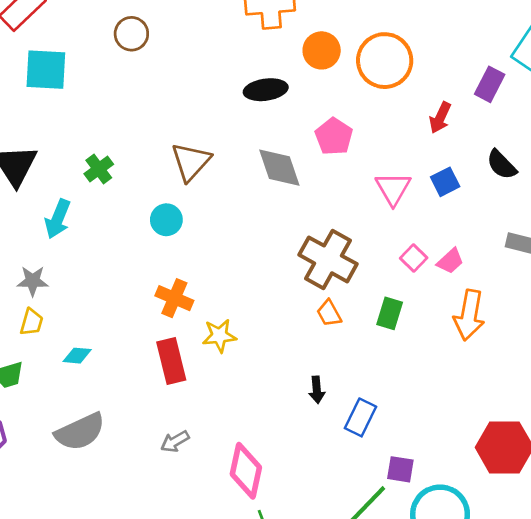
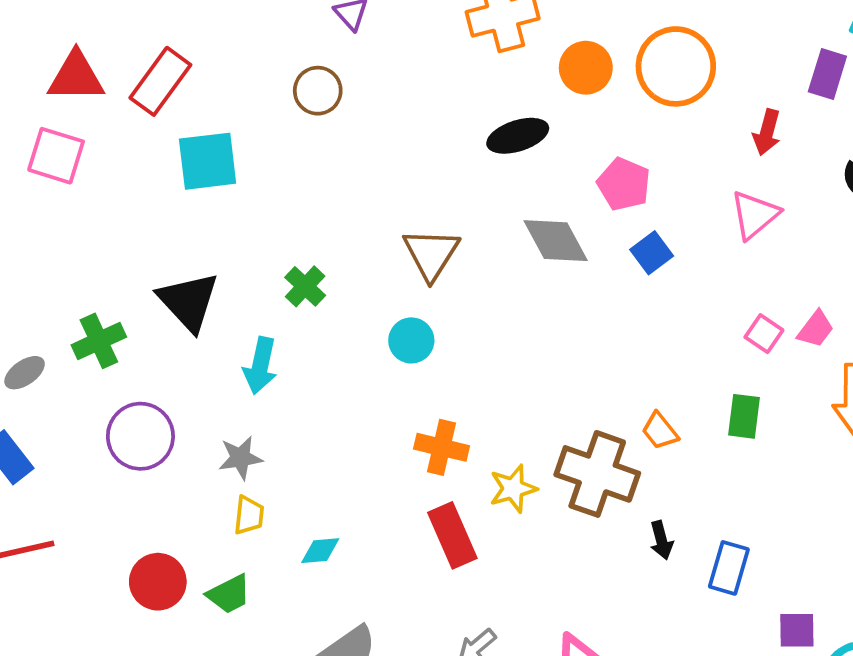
blue square: (445, 182) -> (652, 253), moved
pink triangle: (393, 189) -> (755, 215), moved, turned 30
brown cross: (328, 259) -> (597, 474), moved

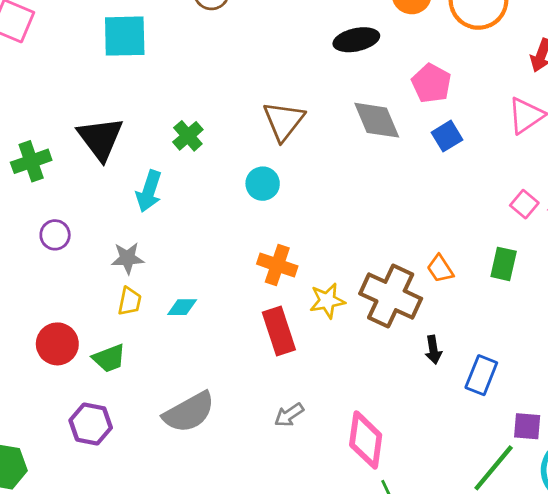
purple circle: (140, 436) -> (55, 235), size x0.6
cyan diamond: (320, 551) -> (182, 307), moved

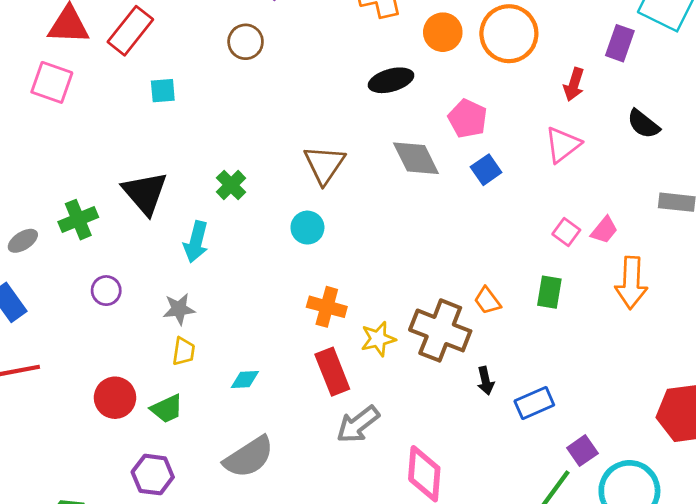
cyan square: (125, 36) -> (163, 91), size x0.6
cyan diamond: (182, 307) -> (245, 380), moved
blue rectangle: (481, 375) -> (534, 403), turned 48
gray arrow: (289, 415) -> (358, 424), moved, size x1.5
purple square: (527, 426) -> (582, 451), turned -36

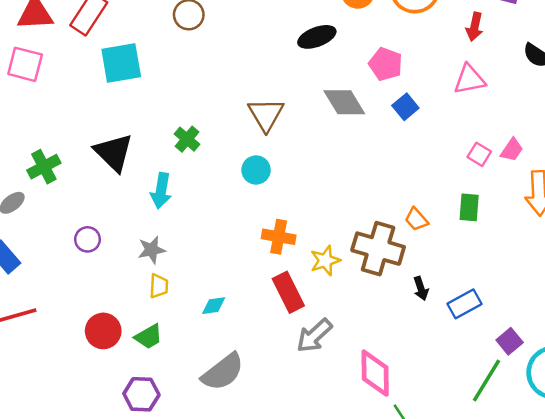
cyan square: (163, 91) -> (121, 63), size x1.8
pink triangle: (563, 145) -> (469, 79), turned 32
green cross: (78, 220) -> (44, 167), moved

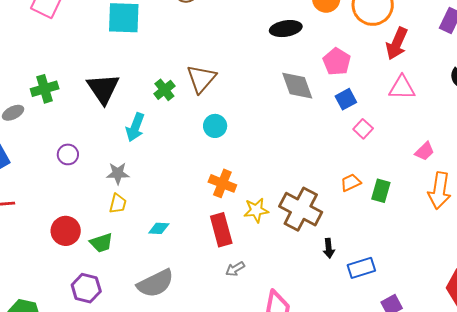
red arrow: (475, 27) -> (397, 44), moved, size x1.4
brown triangle: (266, 115) -> (201, 79), moved
pink square: (479, 154) -> (363, 129), moved
orange trapezoid: (416, 219) -> (351, 183), moved, turned 95
gray arrow: (314, 336) -> (235, 269), size x0.6

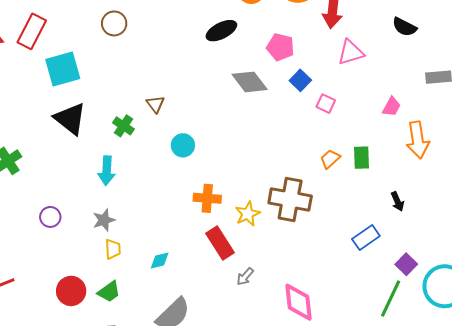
brown triangle: (201, 79) -> (155, 104), size x0.6
black triangle: (103, 89) -> (70, 119), moved
black arrow: (329, 248) -> (398, 201), moved

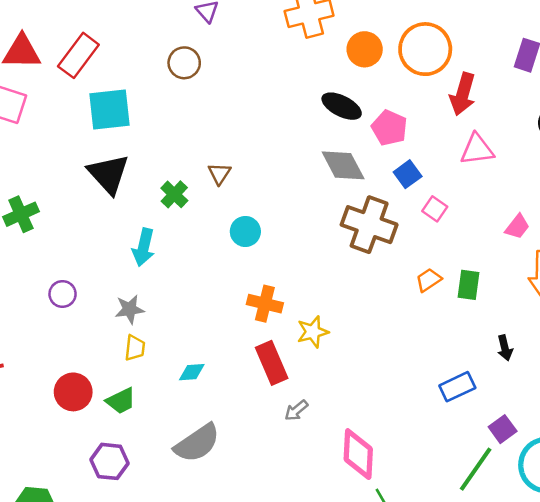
black ellipse: (221, 31) -> (342, 106), moved, turned 44
brown cross: (290, 199) -> (369, 225), moved

